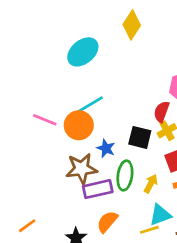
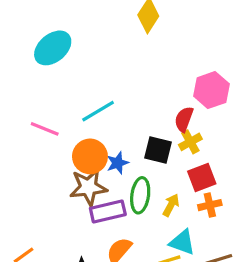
cyan ellipse: (83, 52) -> (53, 48), moved
orange circle: (79, 125) -> (90, 156), moved
blue star: (106, 148) -> (118, 163), turned 30
cyan triangle: (160, 215) -> (182, 242), turned 40

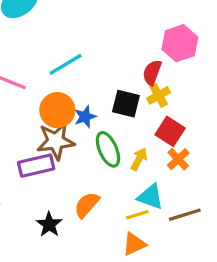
red square: (202, 178) -> (170, 131), turned -36
green ellipse: (140, 195) -> (108, 149), turned -32
orange cross: (210, 205) -> (178, 159), turned -30
purple rectangle: (108, 212) -> (36, 166), moved

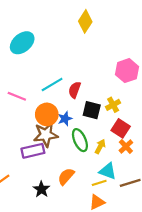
red semicircle: (152, 73) -> (75, 90), moved

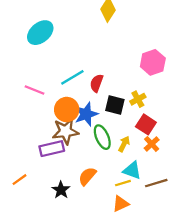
blue star: (65, 119) -> (86, 114), size x1.5

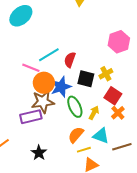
pink line: (34, 90) -> (31, 68), moved
orange semicircle: (87, 176) -> (76, 135), moved
yellow line: (123, 183) -> (84, 150), moved

